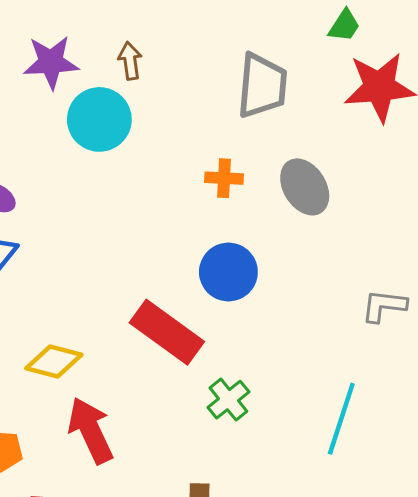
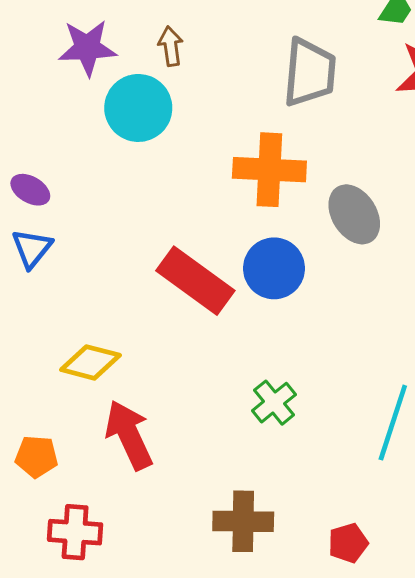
orange cross: (224, 178) -> (269, 170), size x1.8
gray ellipse: (305, 187) -> (354, 214), moved
red rectangle: (167, 332) -> (195, 281), moved

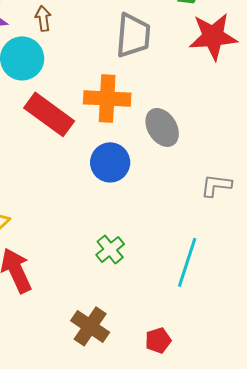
red rectangle: (195, 281) -> (49, 114), moved
brown cross: (243, 521) -> (90, 326), turned 33

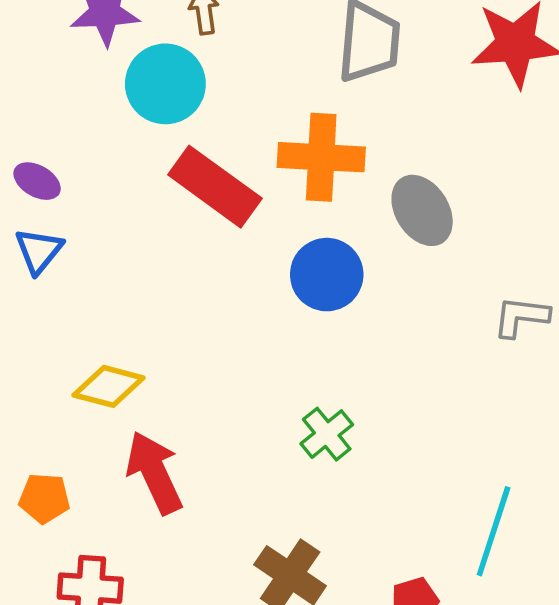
cyan line: (187, 262) -> (494, 531), moved

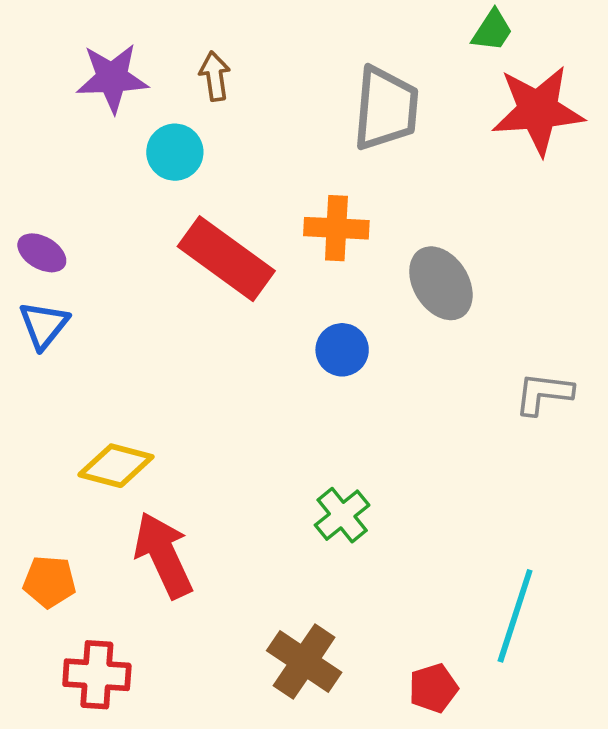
cyan circle: (165, 84) -> (175, 152), size x0.7
orange cross: (321, 157) -> (336, 228), size x0.7
blue circle: (327, 275) -> (342, 350), size x0.7

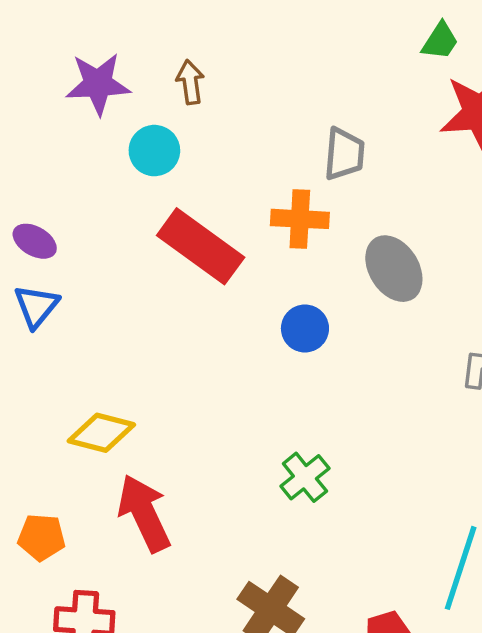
gray trapezoid: (386, 108) -> (344, 154), moved, size x0.7

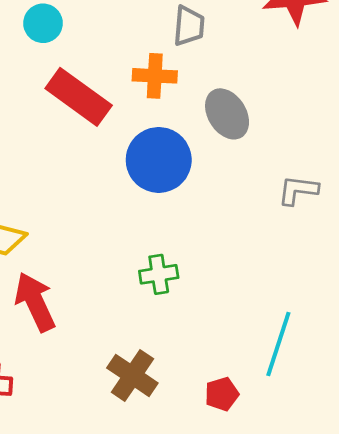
blue circle: (305, 328) -> (159, 160), size x1.8
green cross: (305, 477) -> (159, 274), turned 30

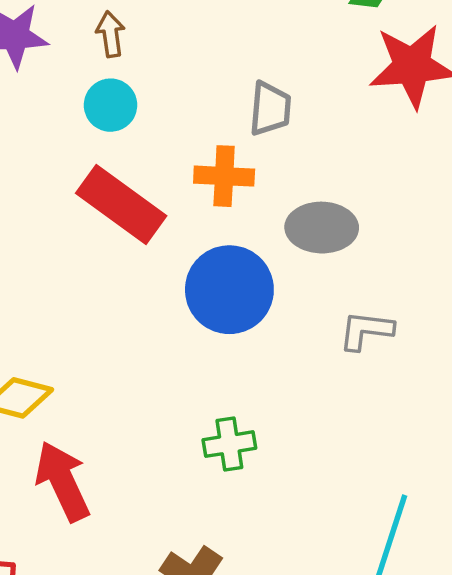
cyan circle: (43, 23) -> (111, 105), moved
gray ellipse: (227, 114) -> (322, 228), turned -57
gray L-shape: (298, 190) -> (366, 330), moved

